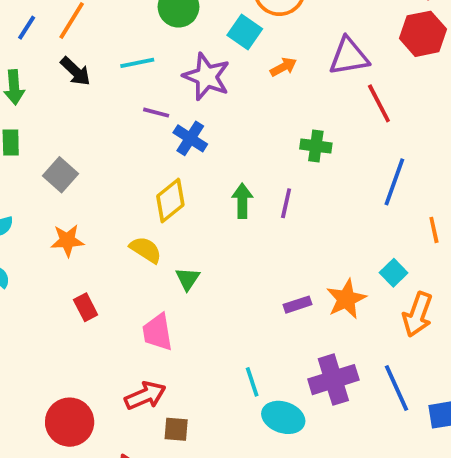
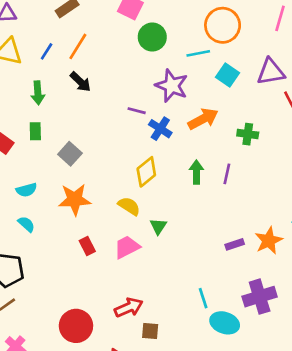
cyan square: (245, 32) -> (228, 75), moved
cyan line: (137, 63) -> (198, 53), moved
orange arrow: (283, 67) -> (203, 119), moved, size x1.6
orange star: (67, 240) -> (75, 200), size x1.4
pink trapezoid: (158, 332) -> (127, 247), moved, turned 72

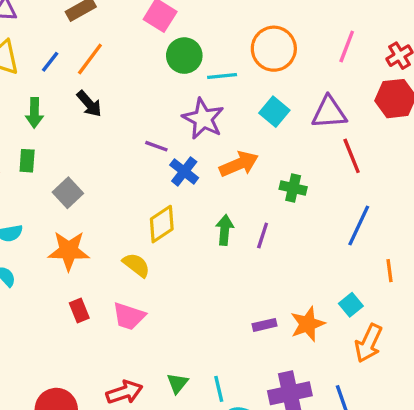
cyan line: (198, 53) -> (222, 76), moved
green triangle: (158, 226) -> (178, 383), moved
pink trapezoid: (127, 247) -> (129, 316), turned -140

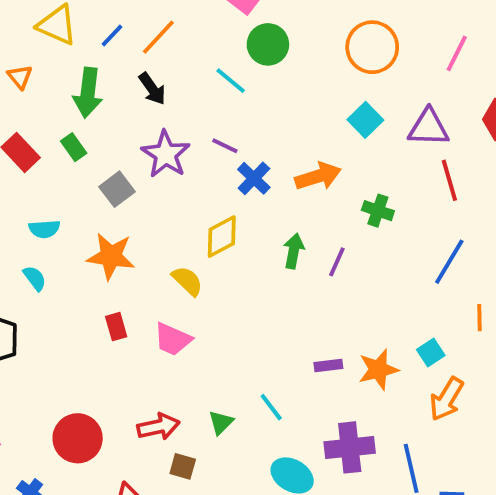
cyan line: (222, 76) -> (231, 81), moved, turned 40
green arrow: (34, 113) -> (88, 93), size x1.4
purple star: (203, 119) -> (166, 154), moved
green rectangle: (27, 161) -> (74, 147), turned -45
cyan line: (219, 389) -> (271, 407), moved, turned -30

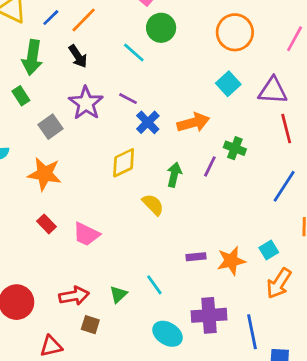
purple line: (337, 262) -> (210, 166), moved
yellow semicircle: (187, 281) -> (153, 205), moved
red rectangle: (116, 327) -> (47, 224), turned -30

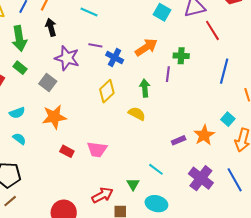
black arrow: (78, 56) -> (51, 27), turned -144
purple cross: (209, 315) -> (201, 178), turned -30
cyan ellipse: (168, 334) -> (156, 204), moved

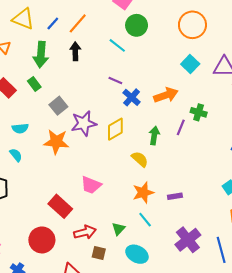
purple star: (67, 58) -> (84, 123), moved, turned 30
orange star: (204, 135) -> (143, 193), moved
red rectangle: (67, 151) -> (60, 206), moved, size x1.6

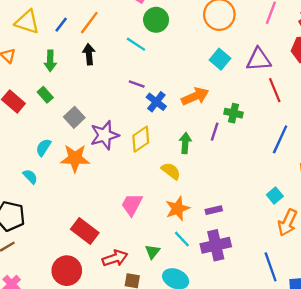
green arrow: (41, 55) -> (50, 61), size x0.7
cyan semicircle: (20, 128) -> (43, 147), moved, turned 133
pink trapezoid: (91, 185) -> (132, 205), moved, turned 100
purple cross: (188, 240) -> (216, 245), moved, turned 30

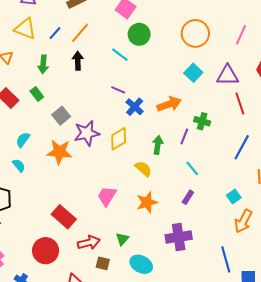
cyan semicircle: (43, 147) -> (23, 140), moved
purple rectangle: (214, 210) -> (188, 197), moved, turned -48
cyan line: (182, 239) -> (192, 168), moved

